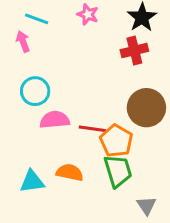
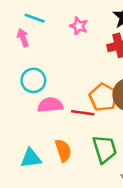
pink star: (88, 14) -> (79, 26), moved
orange pentagon: (116, 141) -> (103, 97), moved
orange semicircle: (70, 172) -> (63, 150), turned 60

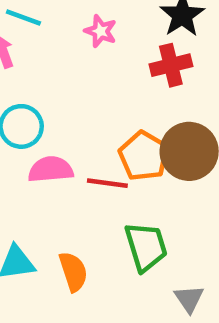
orange semicircle: (63, 150) -> (73, 272), moved

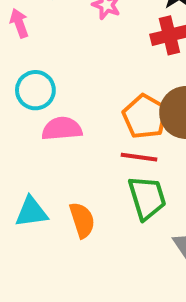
red line: (107, 183) -> (139, 157), moved

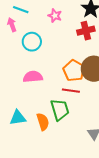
cyan circle: (35, 90) -> (32, 42), moved
green trapezoid: (147, 198) -> (60, 110), moved

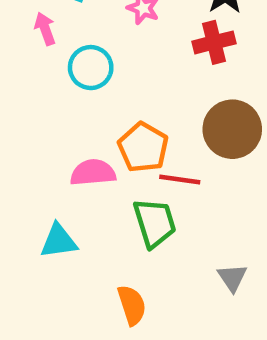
orange pentagon: (74, 71) -> (143, 147), moved
pink semicircle: (33, 77) -> (93, 173), moved
orange semicircle: (43, 122) -> (132, 305), moved

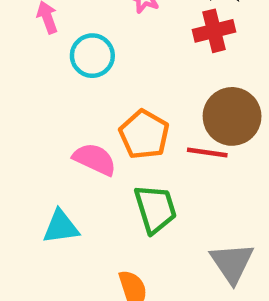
pink semicircle: (93, 173) -> (95, 159), turned 30
red line: (180, 179) -> (207, 152), moved
gray triangle: (232, 278) -> (232, 263), size x1.5

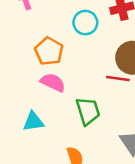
cyan circle: (92, 56) -> (85, 23), moved
orange pentagon: (144, 134) -> (49, 51), moved

